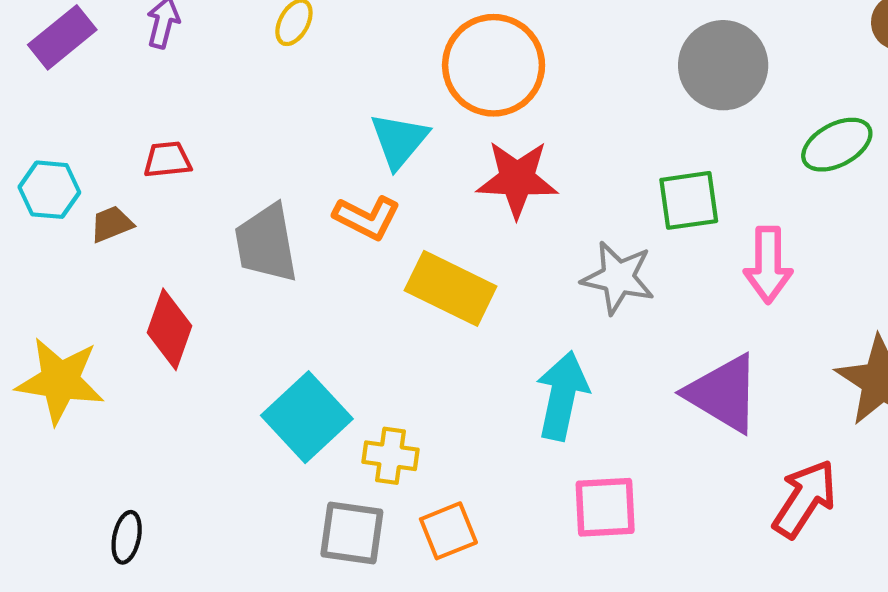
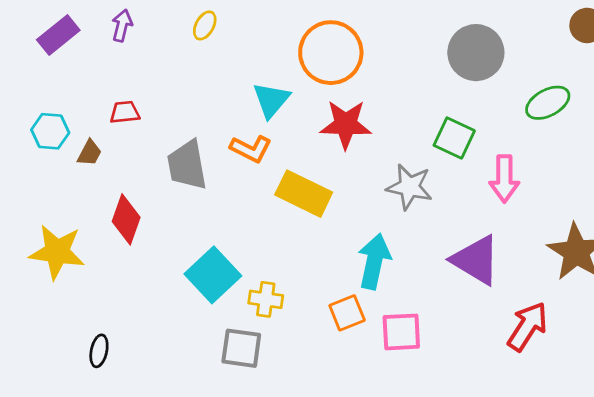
green square: (689, 200) -> (454, 138), turned 33
brown trapezoid: (112, 224) -> (89, 153), turned 140
orange square: (448, 531) -> (347, 313), moved

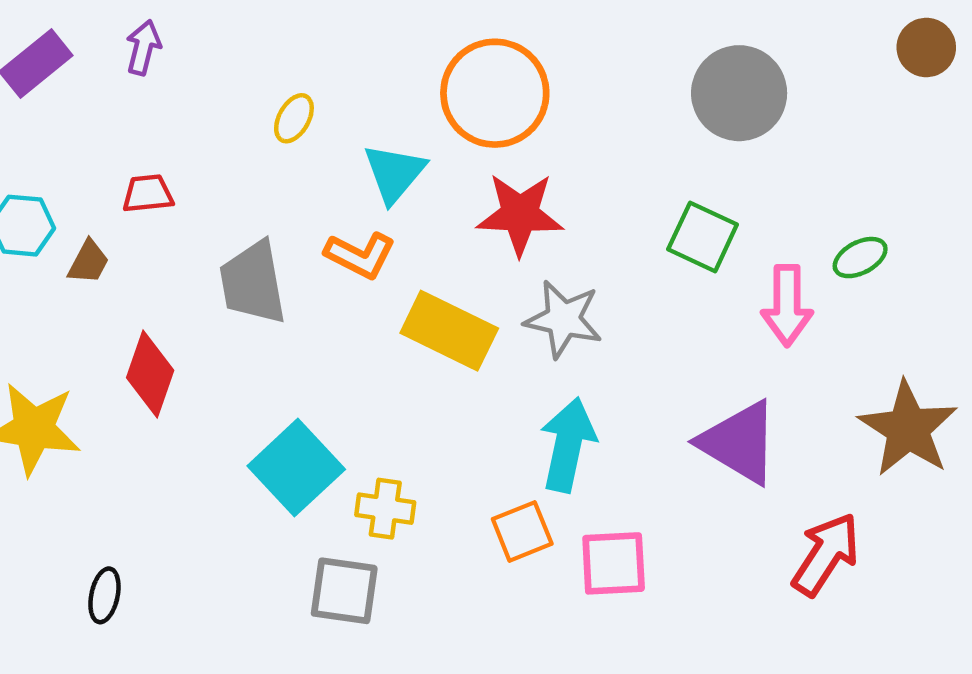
yellow ellipse: (205, 25) -> (294, 118), moved
green ellipse: (548, 103) -> (860, 258), moved, size x0.7
gray star: (409, 187) -> (563, 319), moved

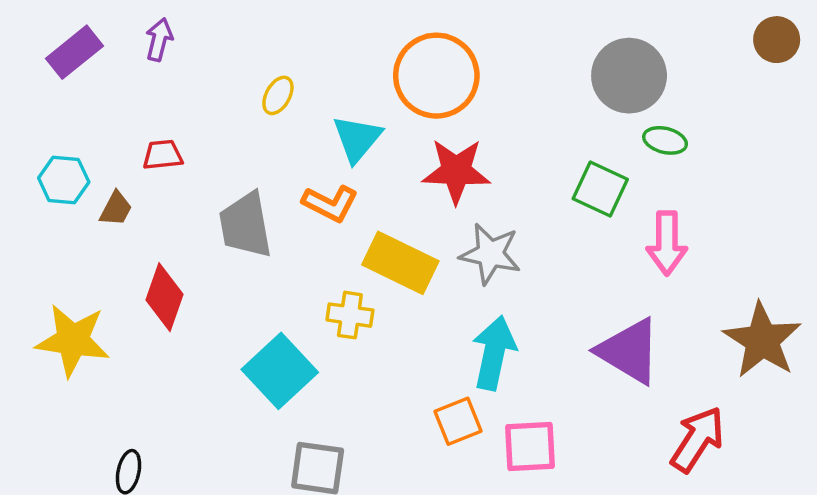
green ellipse: (860, 258) -> (665, 140), moved, turned 42
yellow cross: (385, 509) -> (350, 315), moved

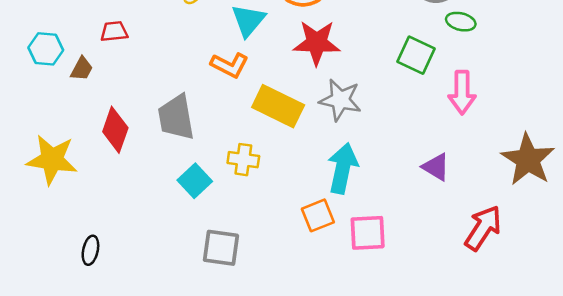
gray trapezoid: (246, 225) -> (176, 117), moved
yellow cross: (350, 315) -> (243, 160), moved
purple triangle: (629, 351) -> (436, 167), size x0.6
cyan square: (280, 371) -> (195, 181), size x0.7

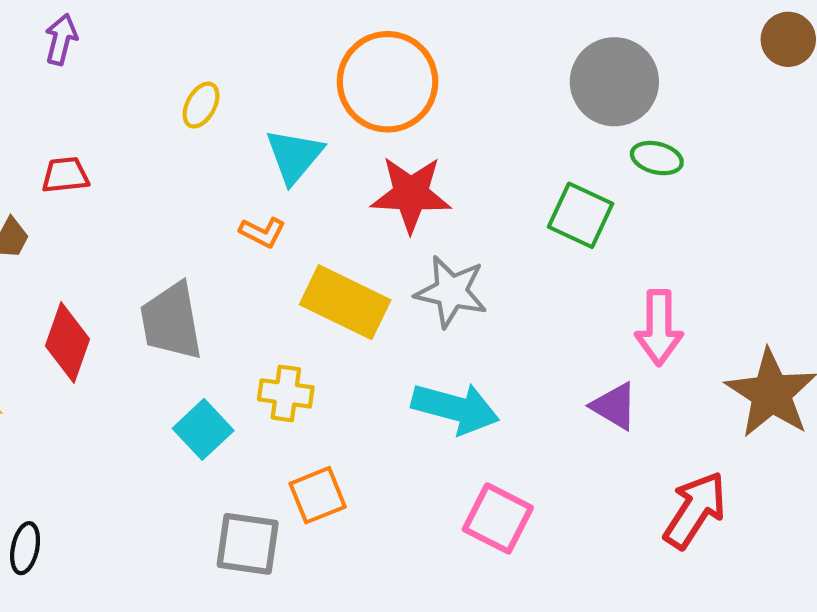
orange L-shape: (230, 65) -> (262, 232), size x0.7
pink arrow: (462, 92) -> (659, 328), moved
cyan arrow: (343, 168) -> (455, 408), turned 93
orange square: (318, 215) -> (318, 495), moved
pink square: (368, 233) -> (498, 518), turned 30

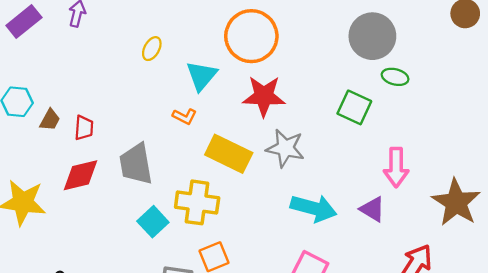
red trapezoid: (65, 175) -> (84, 128), moved, turned 100
red diamond: (67, 343) -> (81, 175), turned 57
yellow cross: (286, 393) -> (197, 202), size x1.5
cyan arrow: (455, 408) -> (314, 208), moved

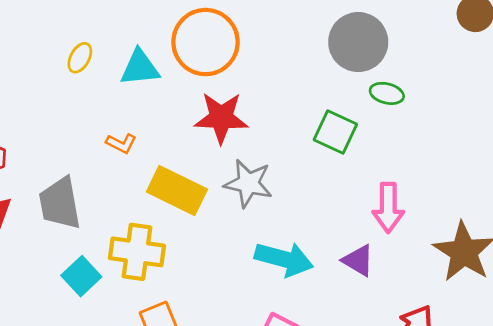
cyan triangle: (202, 76) -> (140, 68), moved, turned 44

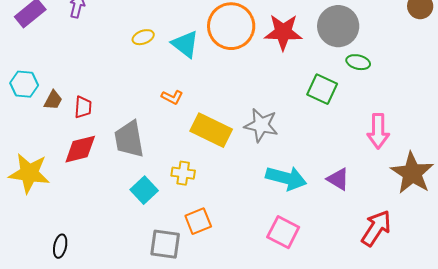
yellow ellipse: (80, 58) -> (143, 37), turned 40
cyan triangle: (140, 68) -> (185, 44), turned 44
red star: (221, 118) -> (283, 32), moved
pink arrow: (388, 208) -> (378, 131), moved
yellow cross: (137, 252) -> (183, 173), size x0.6

